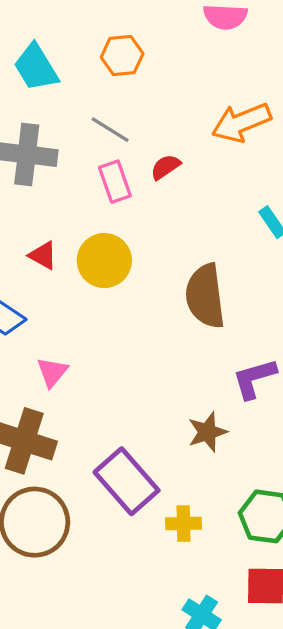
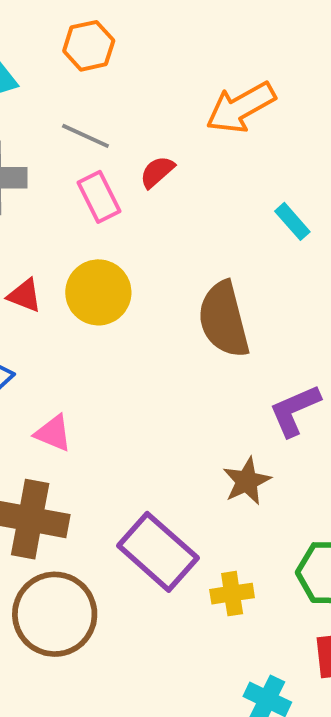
pink triangle: (52, 372) -> (53, 433), turned -40

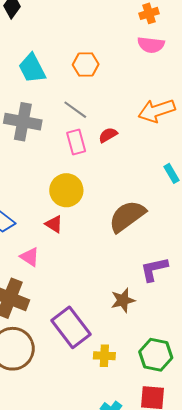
red triangle: (25, 295) -> (54, 224), moved
brown semicircle: (224, 320) -> (127, 216), turned 57

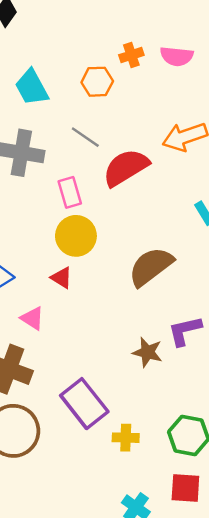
orange cross: (149, 13) -> (131, 55), moved
red semicircle: (108, 135) -> (126, 168), size x2.0
pink rectangle: (76, 142) -> (70, 192), moved
brown star: (123, 300) -> (147, 352), moved, turned 30

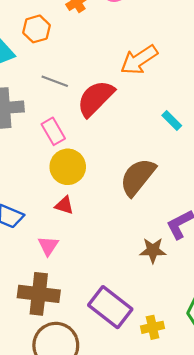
orange hexagon: (97, 82) -> (37, 29), moved
pink triangle: (32, 318) -> (48, 246), turned 45

